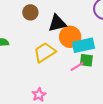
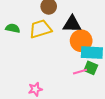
yellow trapezoid: (45, 52) -> (40, 29), moved

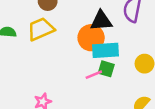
black triangle: (72, 24) -> (101, 21), moved

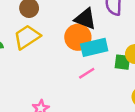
black triangle: (101, 21) -> (85, 19), turned 35
green square: (106, 69) -> (122, 62), moved

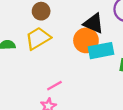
pink line: (87, 73) -> (54, 86), moved

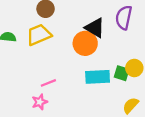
cyan rectangle: (101, 51) -> (98, 77), moved

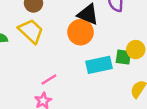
yellow trapezoid: (39, 35) -> (31, 31), turned 75

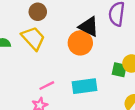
cyan rectangle: (99, 65) -> (85, 86), moved

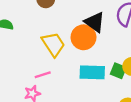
yellow trapezoid: (33, 38) -> (53, 44), moved
cyan rectangle: (85, 86) -> (92, 72), moved

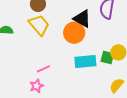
yellow trapezoid: (53, 44) -> (39, 25), moved

